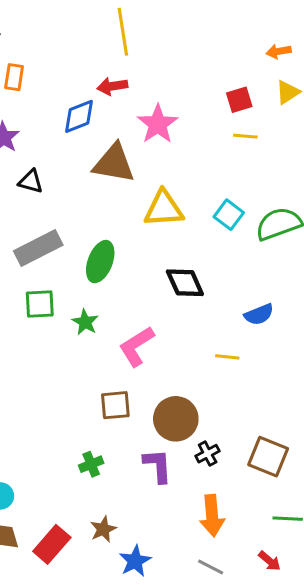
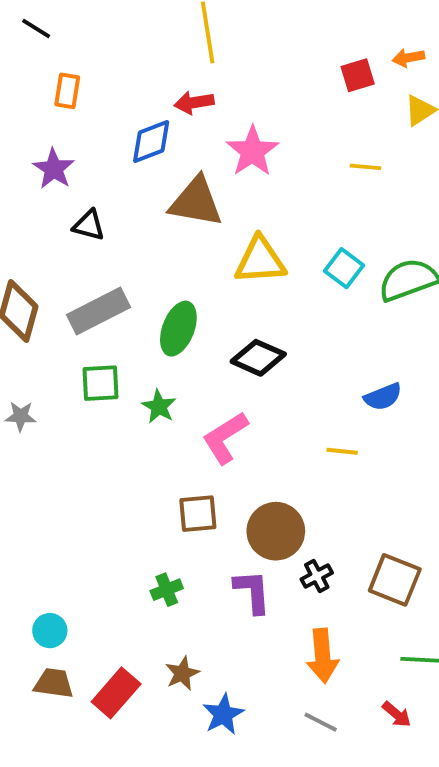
red square: (239, 100) -> (358, 75), moved
black diamond: (185, 283) -> (258, 358), moved, turned -42

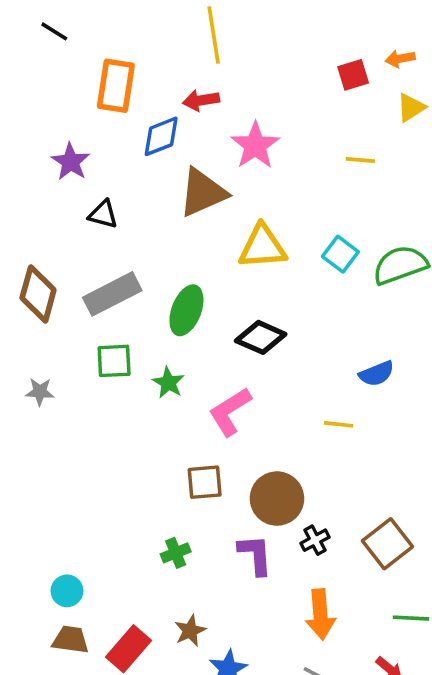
orange rectangle: (67, 91) -> (116, 86), moved, size x1.6
brown triangle: (196, 202) -> (203, 193), turned -34
brown square: (395, 580) -> (387, 544), turned 30

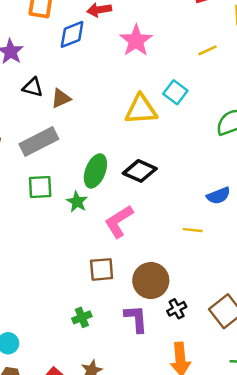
yellow line: (360, 160) -> (207, 50), turned -30
brown triangle: (203, 193) -> (61, 98), moved, size x0.6
cyan square: (340, 254) -> (175, 92), moved
green ellipse: (186, 310) -> (95, 171), moved

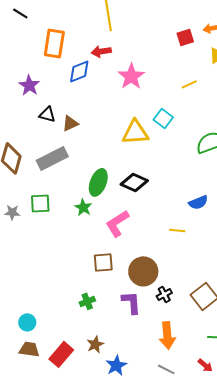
green square: (40, 187) -> (40, 203), moved

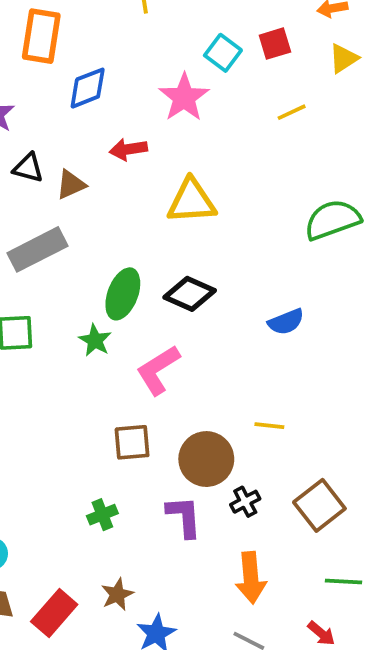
red square: (185, 37) -> (275, 44), moved
red arrow: (101, 51) -> (128, 149), moved
cyan square: (163, 118) -> (223, 53), moved
blue semicircle: (198, 202) -> (286, 322), moved
yellow line: (177, 230) -> (269, 426), moved

